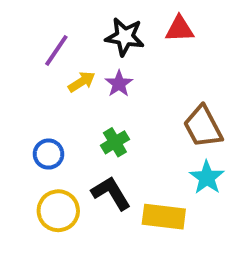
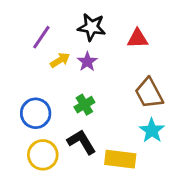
red triangle: (179, 29) -> (137, 39), moved
blue circle: (48, 154) -> (36, 113), size x1.4

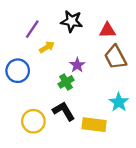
purple star: (87, 62) -> (77, 65), moved
brown trapezoid: (149, 93) -> (115, 57), moved
blue circle: (36, 113) -> (18, 71), moved

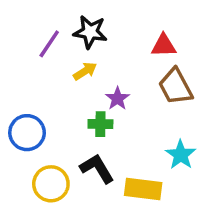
black star: (72, 21) -> (90, 32), moved
yellow arrow: (47, 47) -> (85, 71), moved
blue circle: (18, 71) -> (27, 133), moved
green cross: (66, 82) -> (100, 124), turned 32

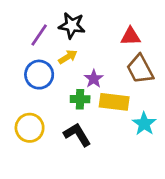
blue circle: (27, 133) -> (39, 75), moved
yellow circle: (51, 184) -> (30, 128), moved
yellow rectangle: (143, 189) -> (114, 102), moved

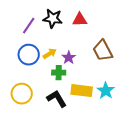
red triangle: (130, 36) -> (80, 20), moved
yellow arrow: (68, 57) -> (50, 54), moved
yellow rectangle: (114, 102) -> (82, 91), moved

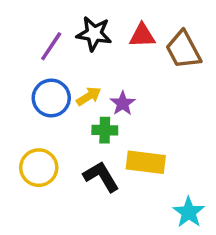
brown trapezoid: (103, 51) -> (183, 50), moved
cyan star: (106, 91) -> (189, 212), moved

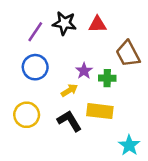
brown trapezoid: (183, 50) -> (128, 54), moved
yellow arrow: (89, 96) -> (69, 90), moved
green cross: (105, 130) -> (107, 78), moved

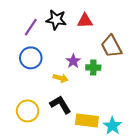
yellow arrow: (69, 90) -> (60, 78), turned 48
yellow rectangle: (100, 111) -> (87, 120), moved
yellow circle: (27, 115) -> (28, 111), moved

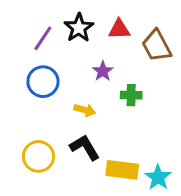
black star: (56, 20) -> (79, 28), turned 30
brown trapezoid: (111, 46) -> (157, 46), moved
purple star: (73, 61) -> (103, 71), moved

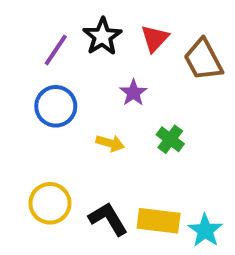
red triangle: (119, 29) -> (155, 38), turned -45
green cross: (131, 95) -> (170, 139), moved, turned 36
black L-shape: (85, 147) -> (108, 219), moved

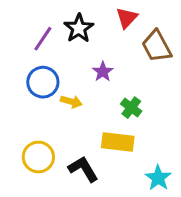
red triangle: (155, 38) -> (127, 18), moved
yellow arrow: (110, 143) -> (71, 102), moved
yellow rectangle: (159, 221) -> (118, 142), moved

